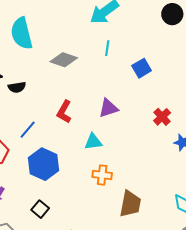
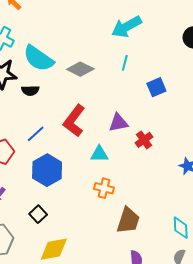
cyan semicircle: (22, 33) -> (38, 58), moved, turned -48
red L-shape: (64, 112) -> (74, 121), size x1.4
red cross: (162, 117) -> (144, 140), moved

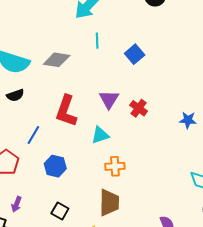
purple triangle: (118, 123) -> (109, 99), turned -30
blue hexagon: (47, 170) -> (55, 166), size x0.7
brown trapezoid: (128, 220) -> (109, 203), moved

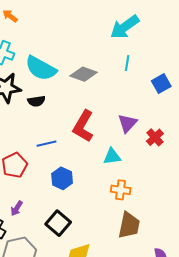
blue line: (33, 135) -> (47, 144), turned 36
brown trapezoid: (109, 203) -> (129, 225), moved
black square: (60, 211) -> (58, 223), size x1.4

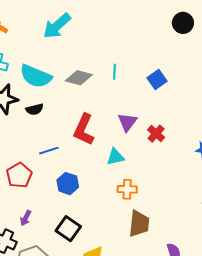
cyan arrow: (125, 27) -> (57, 26), moved
cyan line: (127, 63) -> (115, 72), moved

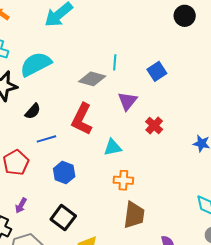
cyan semicircle: (36, 76) -> (36, 64), turned 128
gray diamond: (79, 78) -> (92, 79), moved
black semicircle: (35, 109) -> (33, 111), moved, turned -36
purple triangle: (127, 122) -> (128, 101), moved

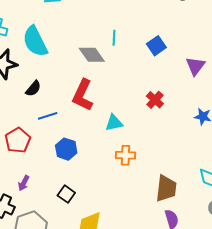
cyan semicircle: (36, 64) -> (35, 41), turned -88
gray diamond: (92, 79) -> (92, 55), turned 40
purple triangle: (128, 101) -> (195, 66), moved
brown trapezoid: (134, 215) -> (166, 188), moved
black square: (63, 218) -> (66, 194), size x0.7

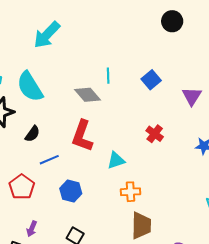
brown trapezoid: (166, 188) -> (141, 226), moved

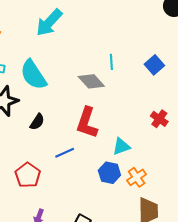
blue line: (49, 160) -> (65, 153), moved
blue hexagon: (71, 191) -> (109, 173), moved
orange cross: (130, 192) -> (137, 177), turned -30

